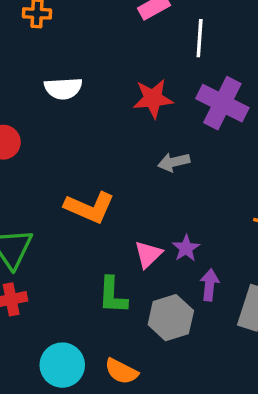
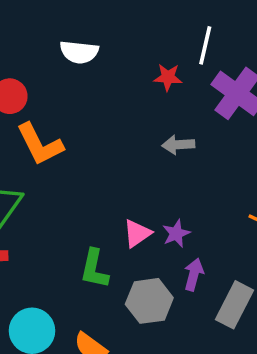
white line: (200, 38) -> (205, 45), moved
red star: (153, 99) -> (168, 77), size x0.7
orange L-shape: (90, 207) -> (40, 144), moved, turned 30

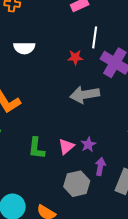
gray arrow: (178, 145) -> (85, 95), size x1.6
green L-shape: (94, 269) -> (36, 148), moved

